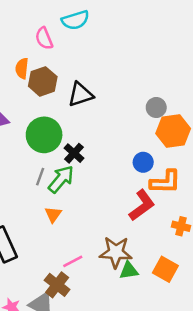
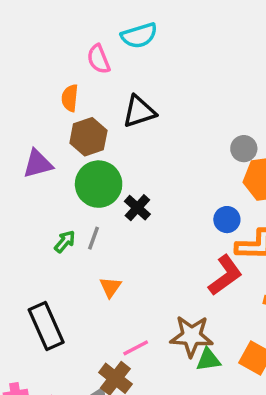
brown hexagon: (43, 81) -> (88, 137), moved
black triangle: (81, 94) -> (139, 111), moved
green arrow: (61, 179) -> (65, 241), moved, size x0.6

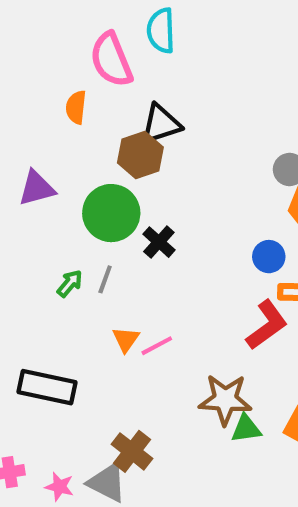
cyan semicircle: (139, 35) -> (161, 31), turned 105
pink semicircle: (99, 59) -> (111, 60), size x1.5
brown hexagon: (88, 137) -> (140, 155), moved
black rectangle: (46, 326) -> (47, 387), turned -54
pink line: (136, 348) -> (157, 346), moved

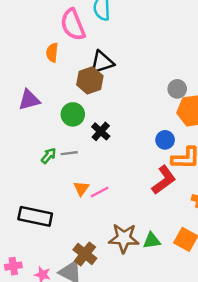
green circle: (111, 213) -> (73, 114), size x0.7
gray line: (105, 279) -> (69, 153), turned 63
brown star: (225, 400) -> (124, 238), moved

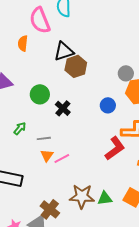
brown hexagon: (90, 80) -> (76, 66), moved
blue circle: (165, 140) -> (108, 105), moved
gray line: (69, 153) -> (44, 138), moved

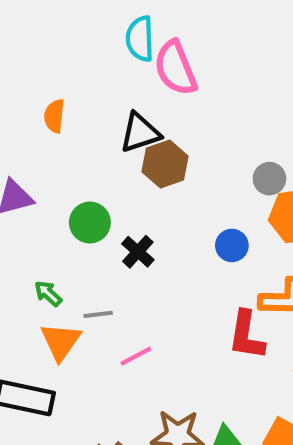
pink semicircle: (40, 20) -> (175, 68), moved
green arrow: (20, 128) -> (48, 293), turned -88
red L-shape: (115, 148) -> (246, 335), turned 135
orange triangle: (47, 155) -> (61, 342), moved, size x1.5

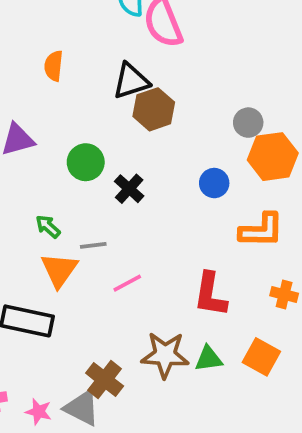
red L-shape: (246, 335) -> (210, 295), moved

